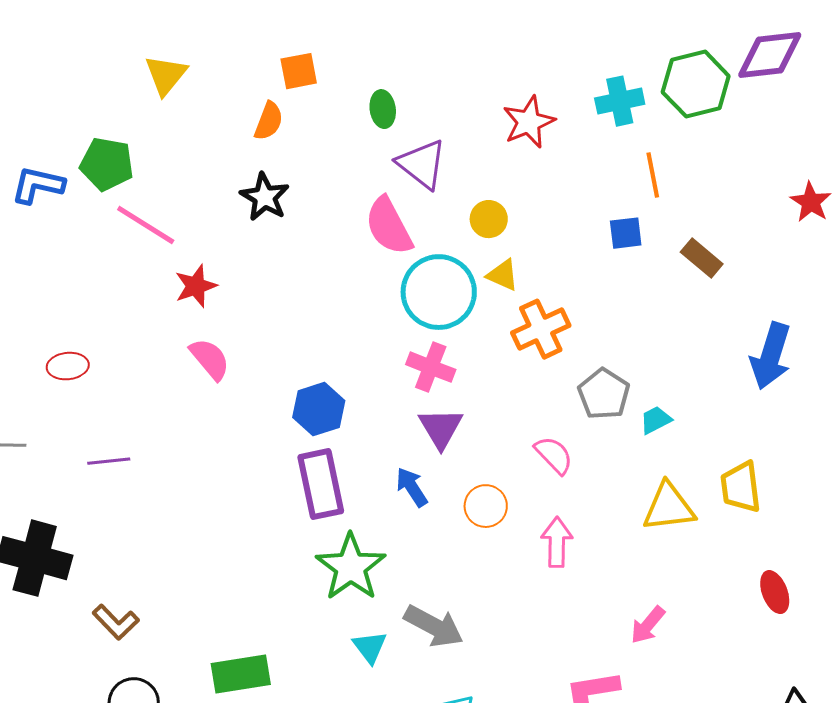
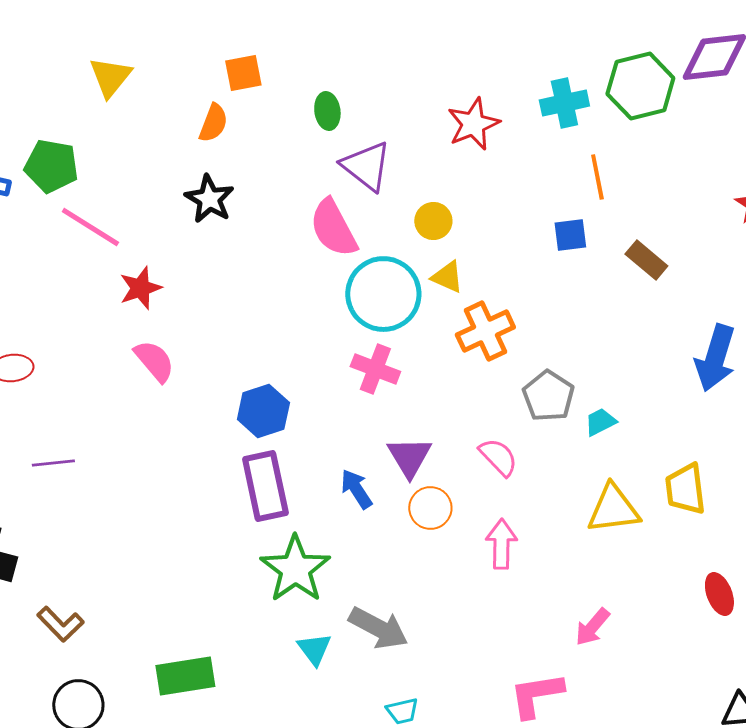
purple triangle: (441, 428) -> (409, 457), moved

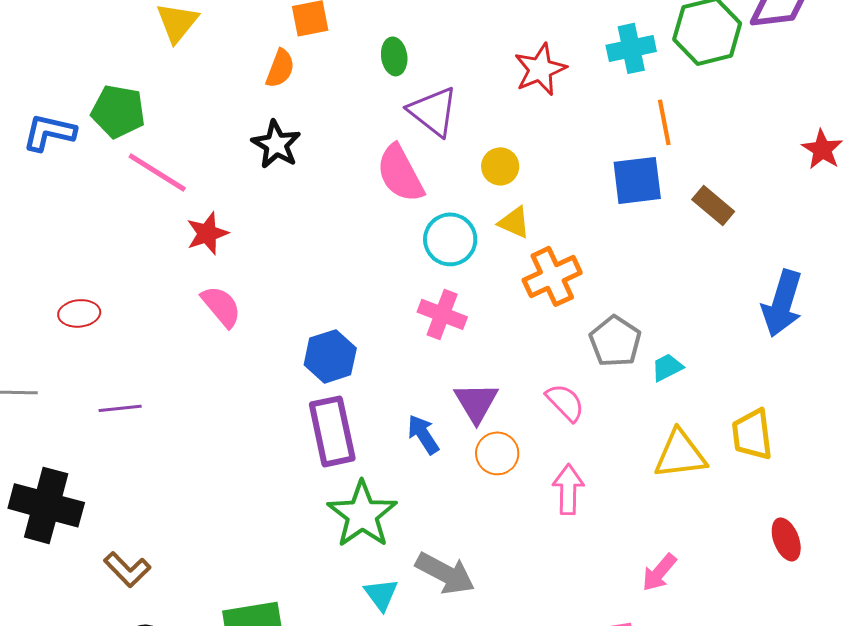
blue square: (570, 235) -> (637, 180), size x1.5
cyan circle: (383, 294) -> (450, 239), size x0.7

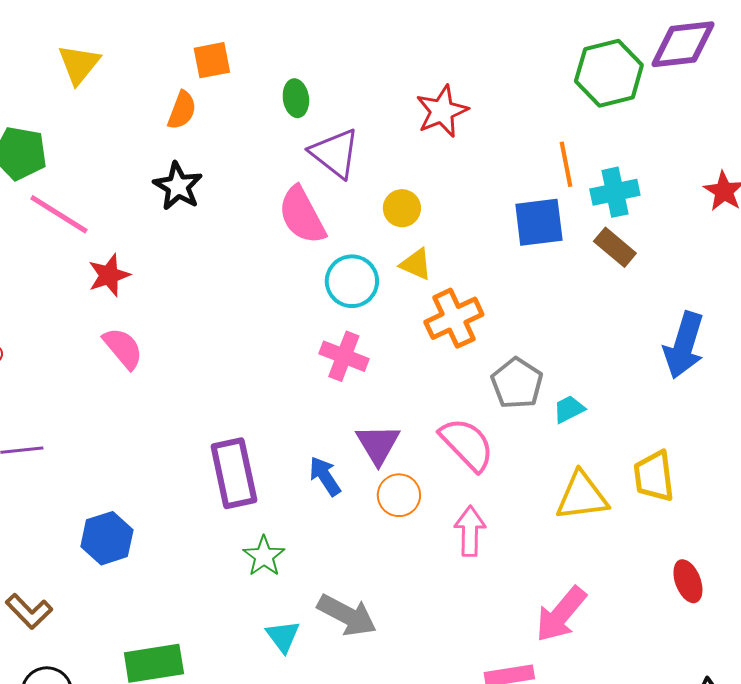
cyan cross: (631, 48) -> (615, 192), moved
blue hexagon: (330, 356) -> (107, 538), moved
pink semicircle: (565, 402) -> (467, 444), size x1.4
green star: (362, 514) -> (264, 556), size x0.6
pink arrow: (659, 572) -> (561, 614), size x1.5

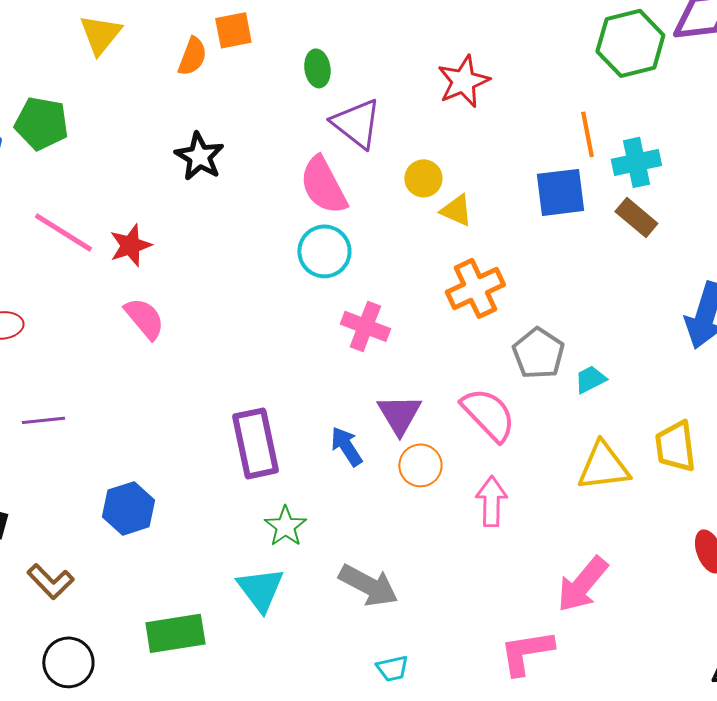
orange semicircle: (182, 110) -> (192, 56), moved
pink line: (59, 214) -> (63, 232), moved
yellow triangle: (416, 264) -> (456, 210), moved
cyan circle: (352, 281) -> (324, 251), moved
cyan triangle: (283, 636) -> (260, 589), moved, size x1.4

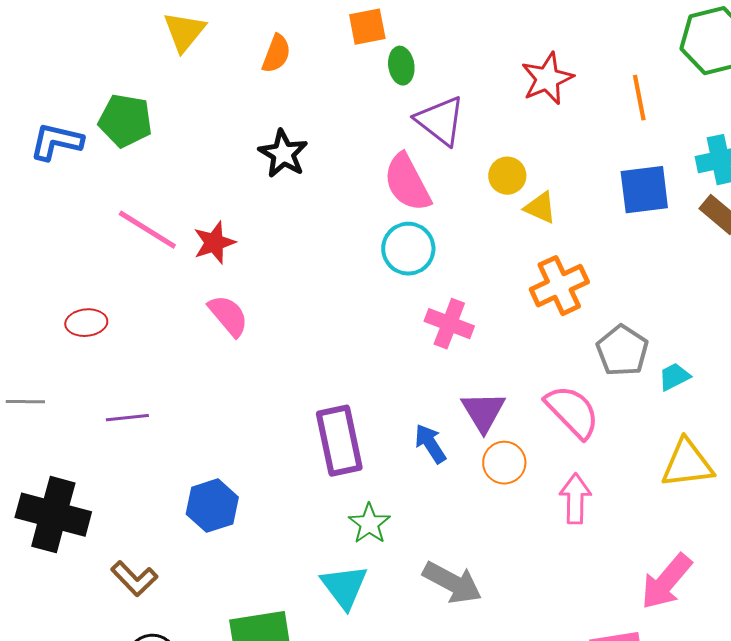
orange square: (233, 30) -> (367, 27), moved
orange line: (587, 134) -> (639, 98), moved

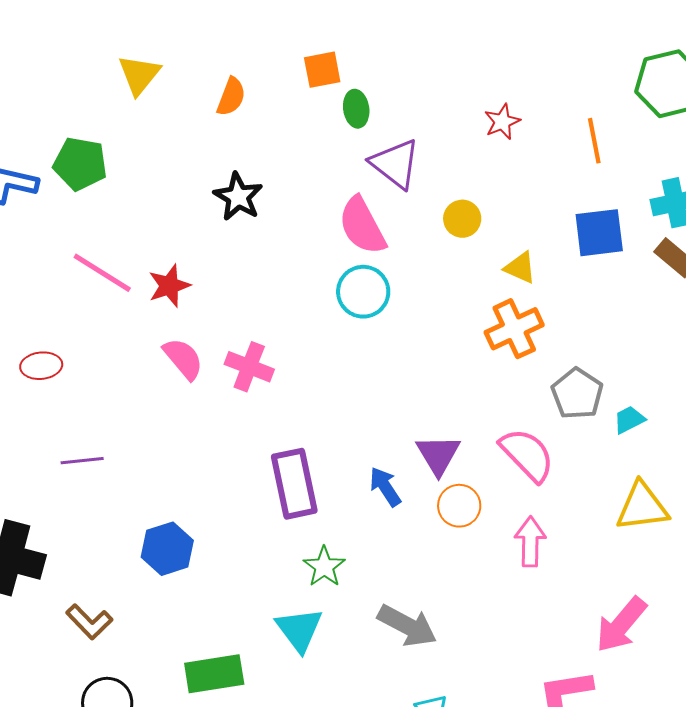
red star: (547, 79) -> (502, 122), size x0.7
yellow triangle: (540, 208) -> (520, 268), moved
pink cross: (449, 324) -> (249, 367), moved

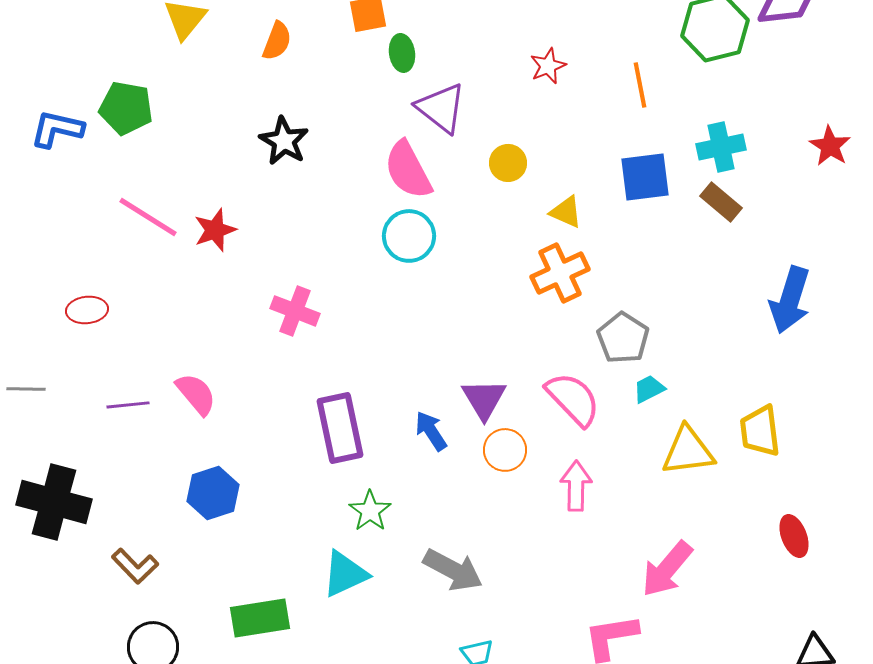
pink semicircle: (183, 359) -> (196, 394), moved
cyan trapezoid: (629, 420) -> (649, 389), moved
cyan triangle: (299, 630) -> (345, 574), turned 42

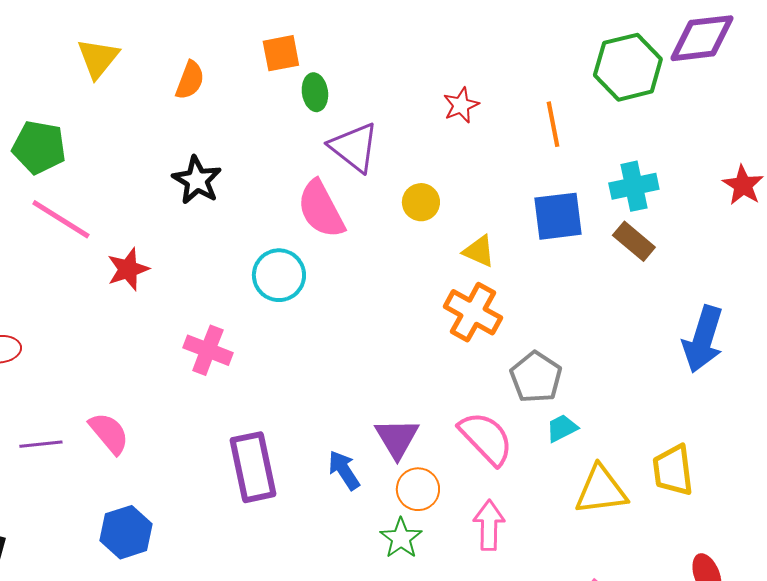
pink line: (148, 217) -> (61, 219), moved
cyan circle: (409, 236) -> (279, 275), moved
orange cross: (560, 273) -> (473, 312), turned -36
green star: (370, 511) -> (401, 538), moved

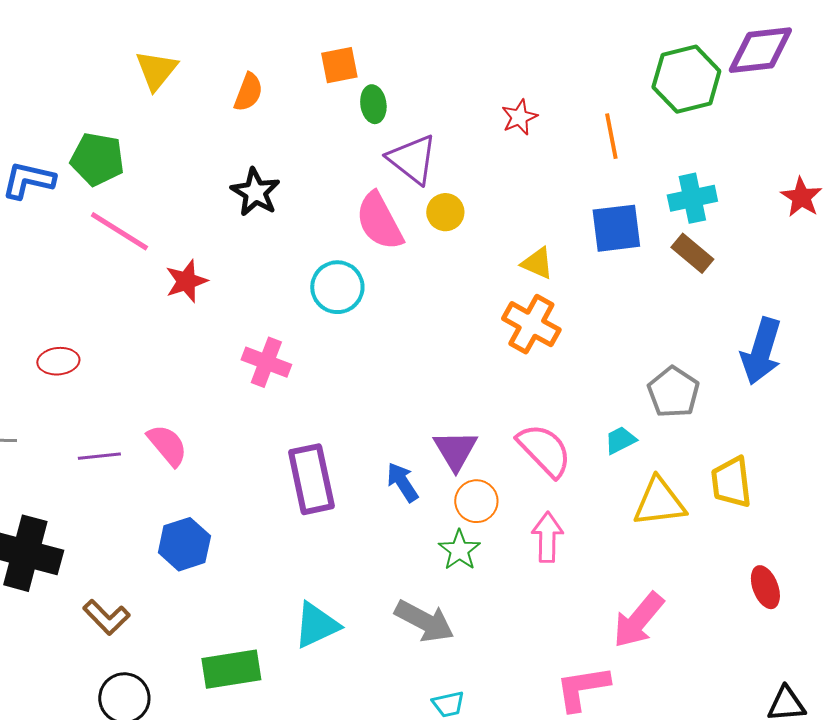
yellow circle: (421, 202) -> (445, 212), moved
gray pentagon: (536, 377) -> (673, 392), moved

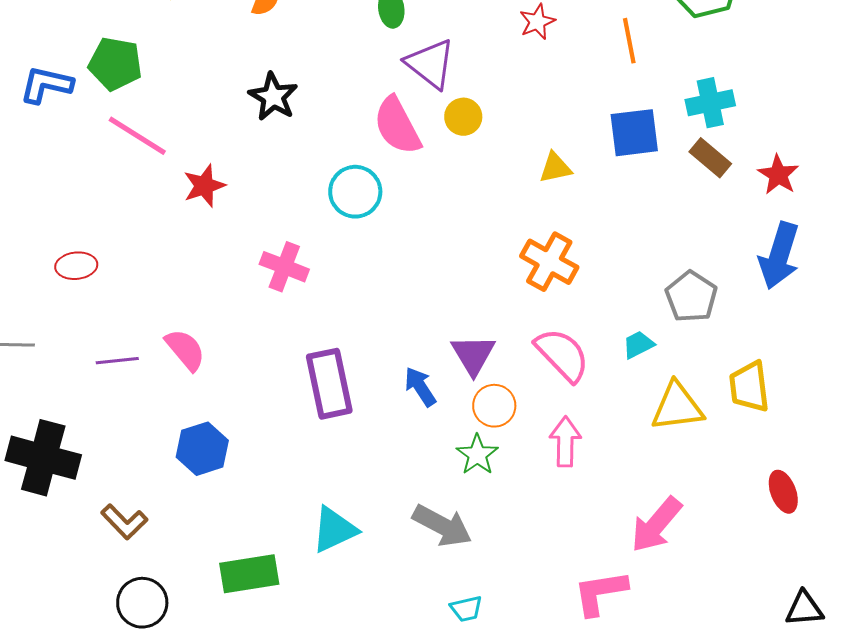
red star: (801, 197) -> (778, 175), moved
yellow triangle: (537, 263) -> (555, 168), turned -36
orange cross: (531, 324) -> (549, 262), moved

